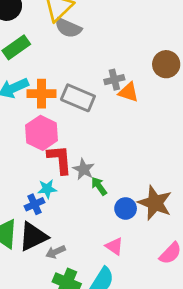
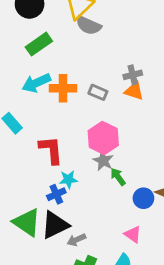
orange triangle: (128, 92) -> (134, 91), moved
gray rectangle: (78, 98) -> (98, 92), size x0.6
pink hexagon: (42, 133) -> (103, 138), moved
red L-shape: (60, 159) -> (51, 150), moved

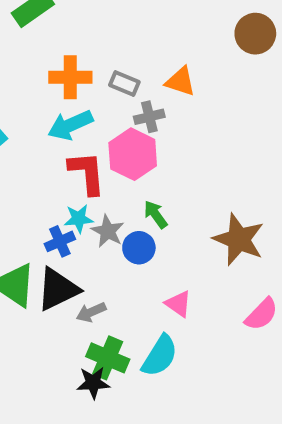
gray cross: (133, 75) -> (149, 117), moved
cyan arrow: (36, 83) -> (70, 125), moved
red L-shape: (51, 150) -> (87, 173), moved
gray star: (103, 161) -> (108, 231), moved
blue circle: (143, 198) -> (139, 248), moved

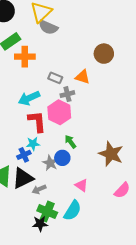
brown circle: (255, 34) -> (104, 54), moved
orange cross: (70, 77) -> (25, 57), moved
gray star: (108, 231) -> (50, 163), moved

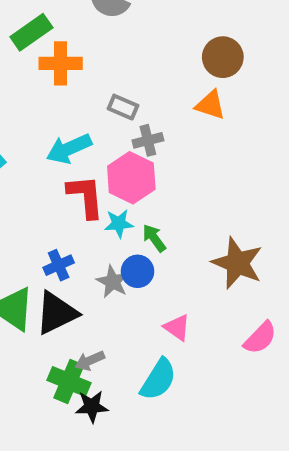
orange triangle: (83, 77) -> (210, 105), moved
cyan star: (33, 144) -> (119, 223), moved
gray arrow: (39, 189) -> (90, 361), moved
green cross: (47, 212) -> (69, 382), moved

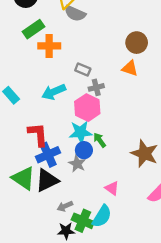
red L-shape: (86, 196) -> (38, 134), moved
cyan star: (119, 223) -> (81, 132), size x1.5
blue cross: (59, 265) -> (48, 155), size x1.5
blue circle: (138, 271) -> (84, 150), moved
green cross: (69, 382) -> (83, 221), moved

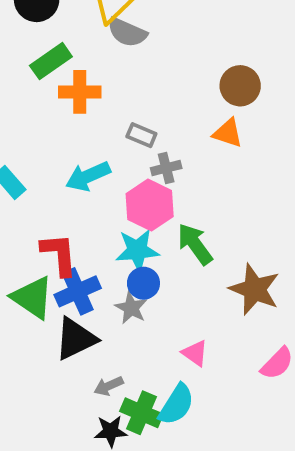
green arrow: (100, 140) -> (195, 244), moved, size x1.5
green triangle: (23, 178) -> (32, 298), moved

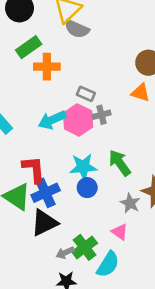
pink hexagon: (150, 205) -> (78, 120), moved
gray star: (131, 308) -> (130, 203), moved
green cross: (141, 413) -> (85, 247), moved, turned 30

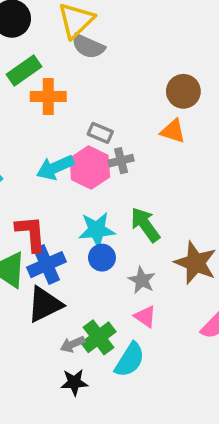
gray star: (130, 203) -> (142, 280), moved

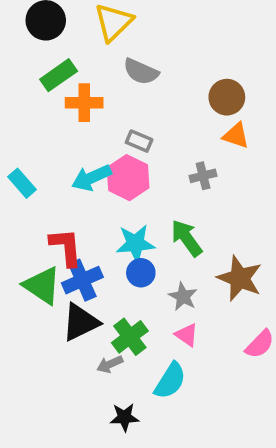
gray semicircle: (88, 46) -> (141, 72), moved
orange triangle: (173, 131) -> (236, 136), moved
gray cross: (121, 161) -> (203, 176), moved
green cross: (98, 337) -> (130, 337), moved
black star: (74, 382) -> (124, 417), moved

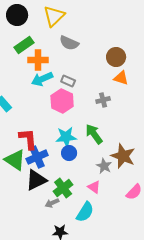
cyan arrow: (91, 178) -> (42, 79), moved
gray star: (183, 297) -> (104, 166), moved

